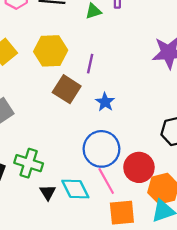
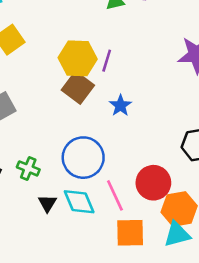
yellow hexagon: (51, 51) -> (78, 58), moved
blue circle: (101, 149) -> (83, 158), moved
green cross: (29, 163) -> (28, 168), size x0.7

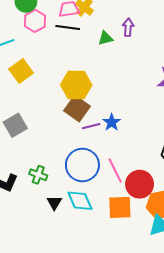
purple line: (107, 61) -> (91, 126), moved, turned 60
pink line: (115, 195) -> (115, 171), moved
orange square: (130, 233) -> (120, 207), moved

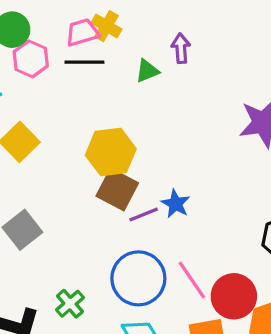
green cross: (38, 175) -> (70, 304), turned 36

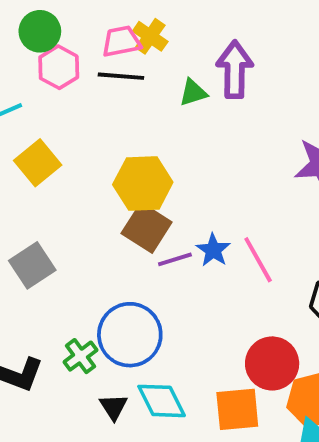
purple arrow: (181, 48) -> (235, 69), size x1.6
blue circle: (138, 278) -> (130, 335), moved
pink line: (192, 280) -> (258, 260), moved

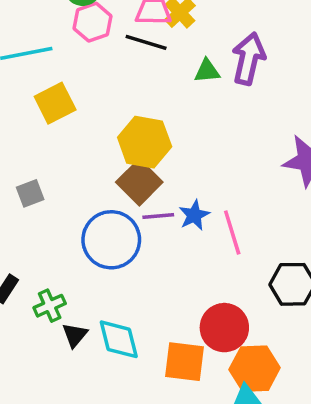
gray square: (32, 265) -> (30, 193), size x0.7
blue circle: (130, 335) -> (111, 240), moved
green cross: (81, 356) -> (50, 306), moved

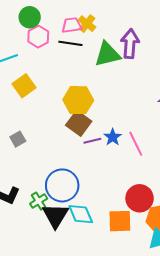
green triangle: (207, 71) -> (107, 54), size x1.8
blue circle: (111, 240) -> (62, 185), moved
black triangle: (75, 335) -> (55, 216), size x1.8

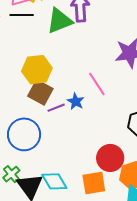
pink line: (136, 144) -> (97, 84), moved
blue circle: (62, 185) -> (24, 134), moved

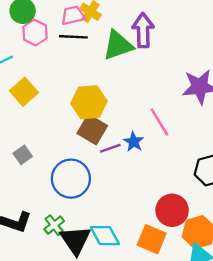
orange square: (94, 183) -> (152, 239), turned 30

